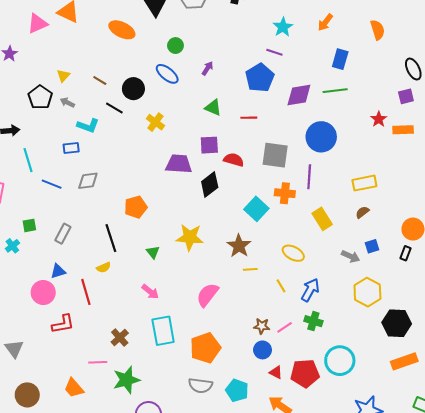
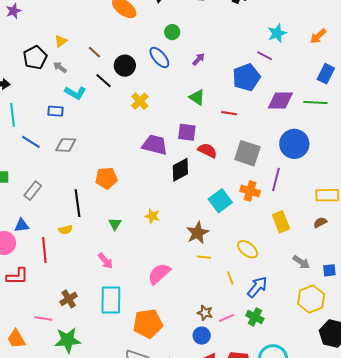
yellow star: (190, 237) -> (152, 216), size x0.6
blue square: (372, 246) -> (329, 270), moved

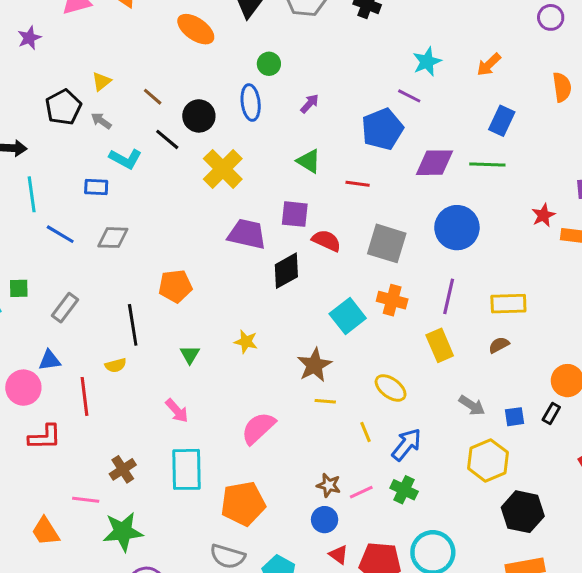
blue ellipse: (159, 57) -> (251, 103), turned 35
yellow cross: (140, 101) -> (223, 169), size x1.5
purple line: (276, 180) -> (449, 296), moved

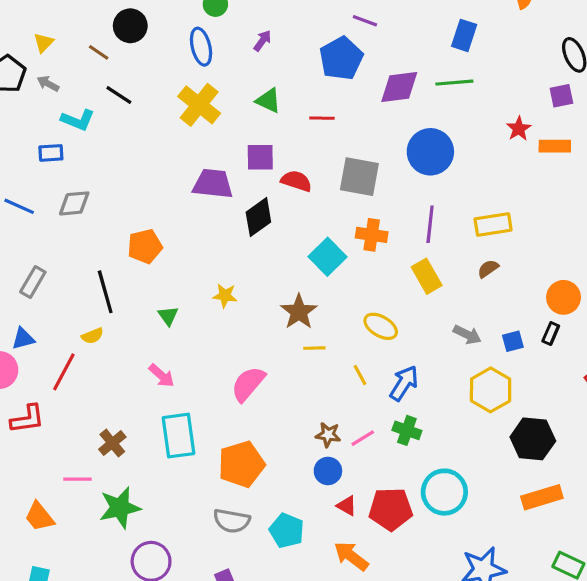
black circle: (199, 116) -> (130, 26), moved
yellow cross: (223, 169) -> (199, 105), moved
red line: (85, 396) -> (64, 372), turned 42

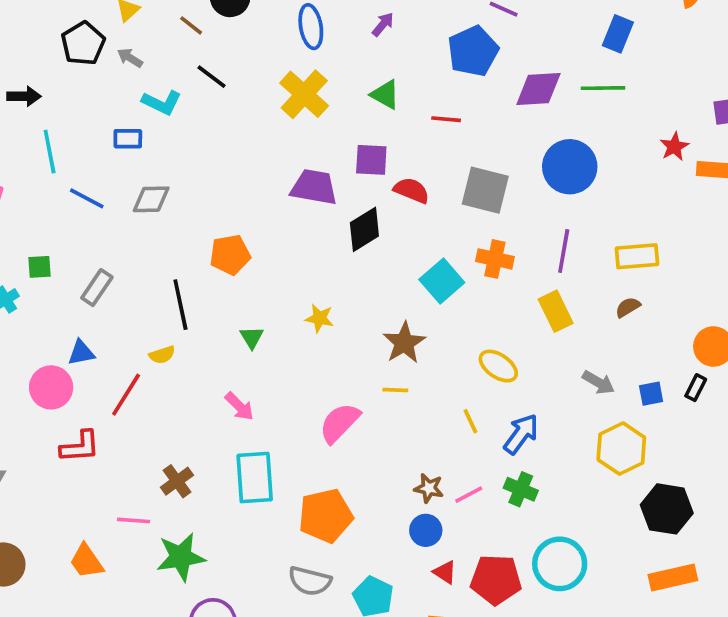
yellow line: (314, 348) -> (395, 390), moved

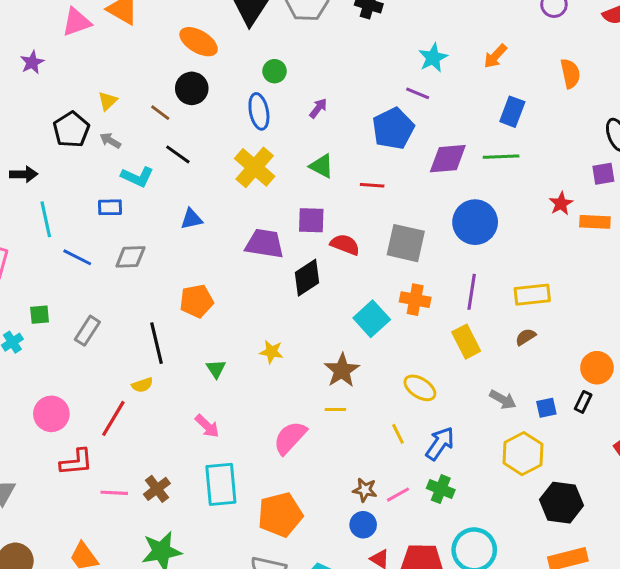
blue triangle: (81, 353) -> (191, 219), moved
pink line: (134, 520) -> (114, 493), moved

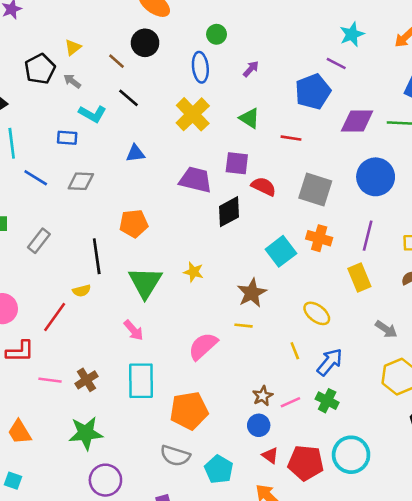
green triangle: (216, 369) -> (145, 282), size x2.0
brown star: (365, 490) -> (263, 396), turned 30

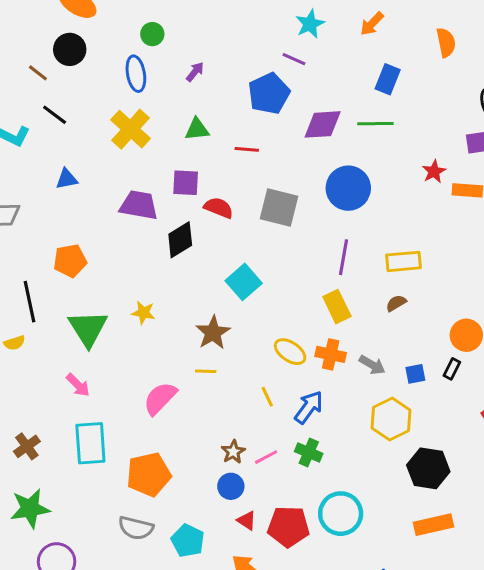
green triangle: (249, 118) -> (197, 129), turned -35
orange cross: (319, 238) -> (331, 354), moved

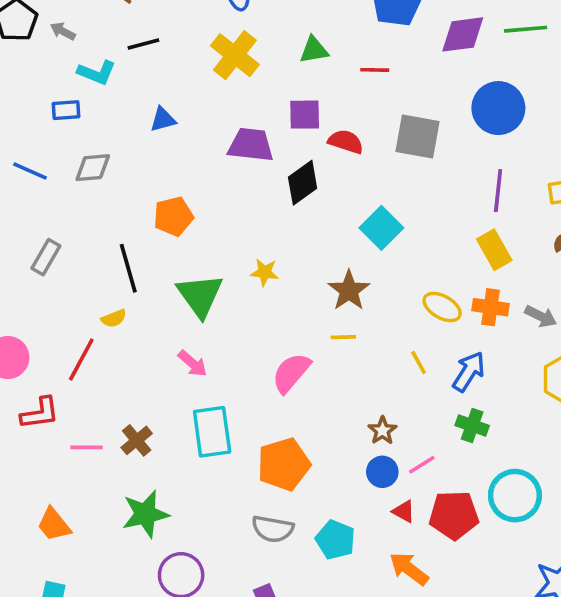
black line: (55, 115) -> (143, 44), turned -48
pink line: (266, 457) -> (422, 465), moved

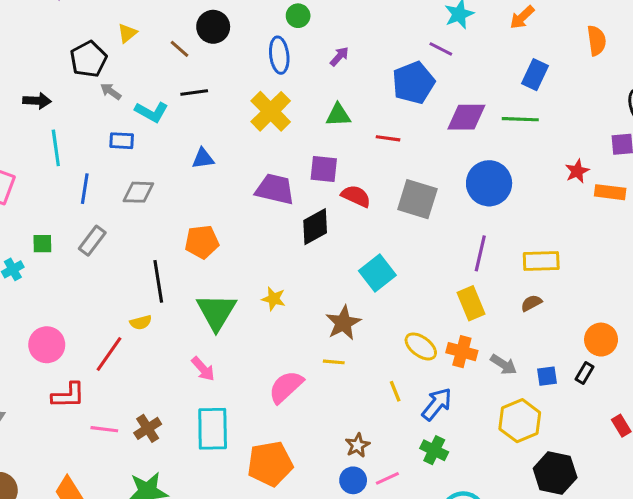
gray arrow: (63, 31) -> (111, 91), moved
blue line: (30, 171) -> (85, 189), turned 68
gray rectangle: (46, 257) -> (92, 241), moved

